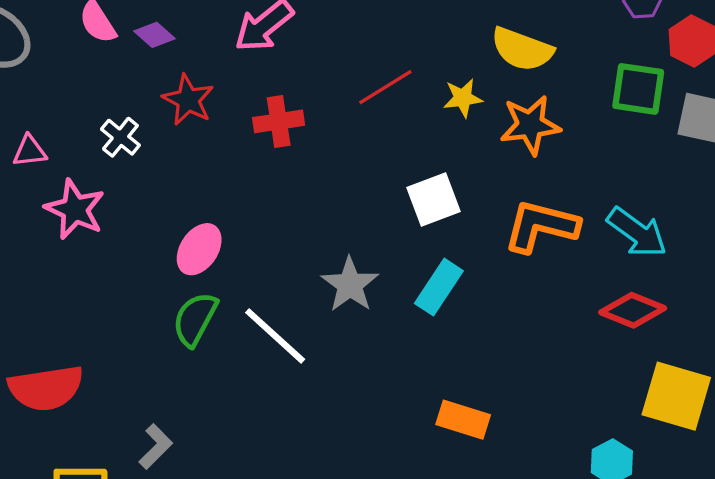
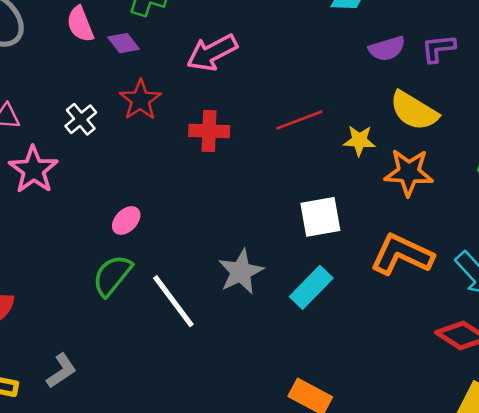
pink ellipse: (199, 249) -> (126, 221), size x0.7

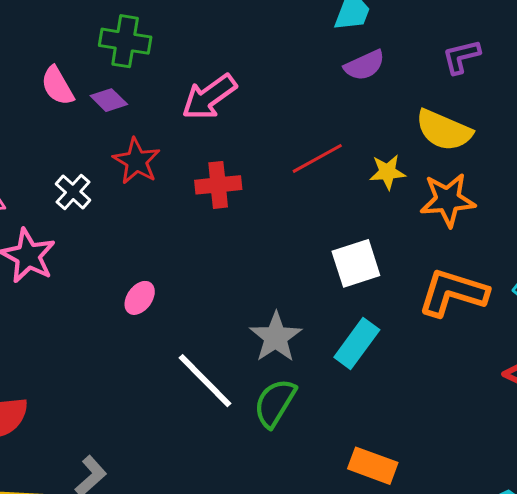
purple semicircle: (387, 49) -> (364, 65), moved
green semicircle: (112, 275) -> (275, 403), moved

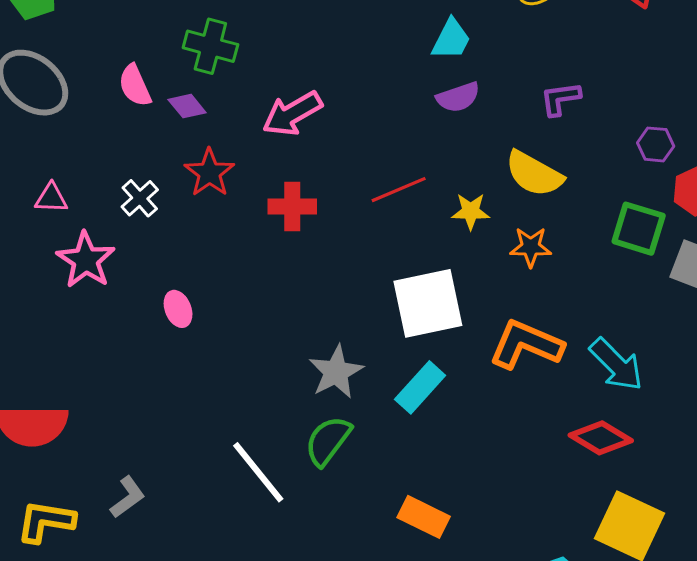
orange star: (448, 200) -> (531, 247), size x0.7
white square: (356, 263) -> (428, 303), size x1.4
pink ellipse: (140, 298) -> (178, 309), moved, turned -64
white line: (205, 381) -> (258, 472), moved

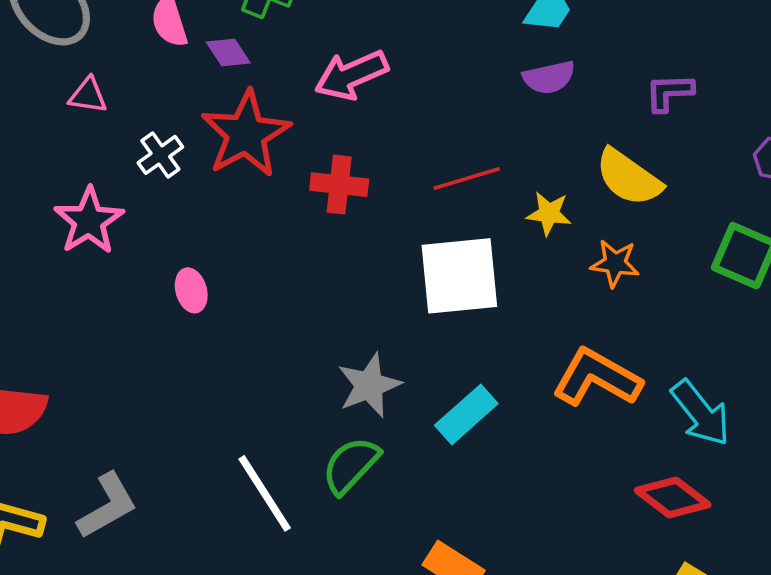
red star: (209, 173) -> (246, 134), size x1.5
pink triangle: (51, 198) -> (88, 95), moved
white square: (428, 303) -> (459, 276), moved
gray L-shape: (128, 497) -> (107, 506), size x1.4

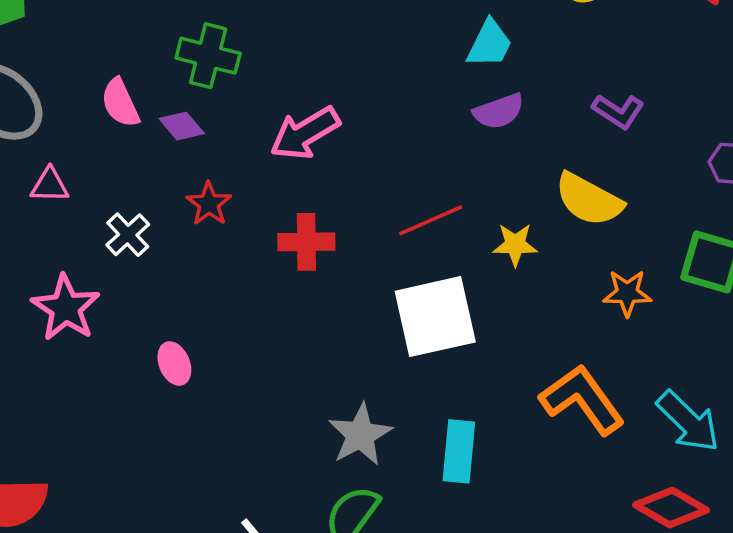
purple L-shape: (669, 92) -> (618, 111), turned -138
red star: (246, 134) -> (209, 204), size x0.5
orange star: (615, 263) -> (627, 293), moved
orange L-shape: (597, 378) -> (582, 400), turned 32
cyan rectangle: (466, 414) -> (459, 451), turned -36

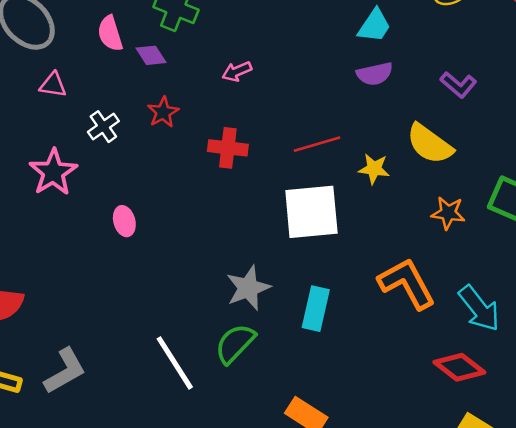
pink arrow: (305, 133) -> (237, 71), size x0.6

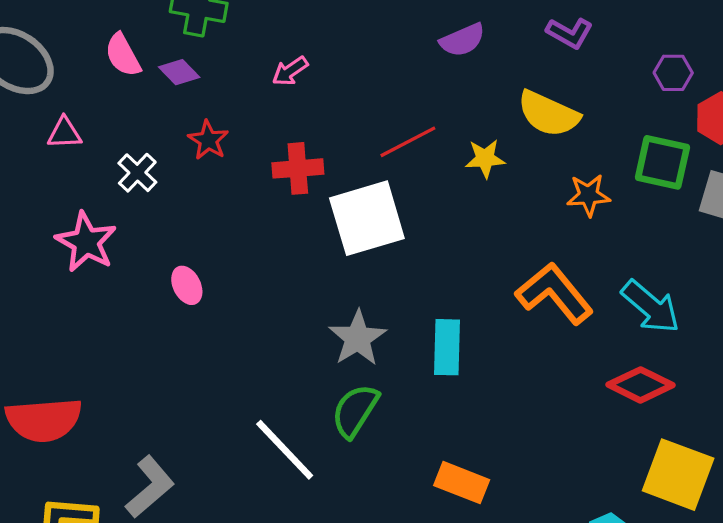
white square: (311, 212) -> (367, 218), moved

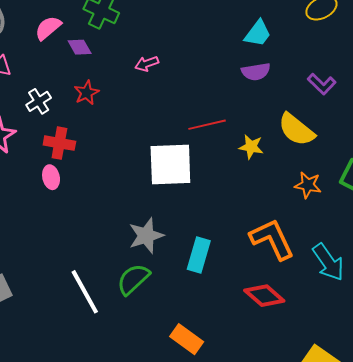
pink semicircle: (123, 55) -> (48, 28), turned 64
red cross: (298, 168) -> (59, 143), moved
red diamond: (640, 385) -> (264, 296), moved

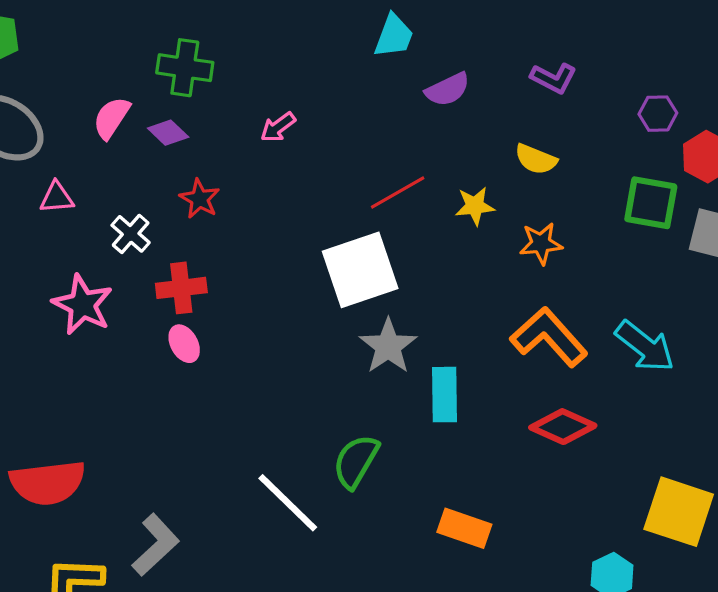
cyan trapezoid: (258, 33) -> (394, 36), moved
yellow semicircle: (296, 130) -> (536, 159), size x0.7
orange star: (308, 185) -> (541, 243), moved
gray star: (146, 236) -> (388, 346), moved

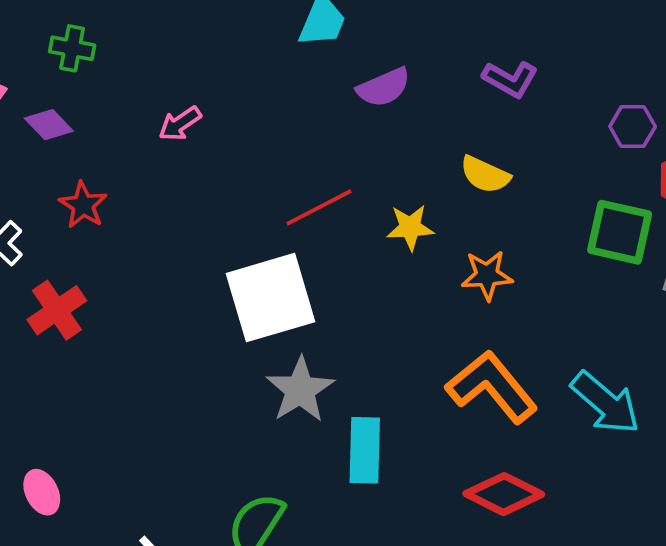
green cross: (185, 68) -> (72, 48), size x0.7
red cross: (181, 288) -> (57, 310), turned -30
pink ellipse: (184, 344) -> (42, 492), moved

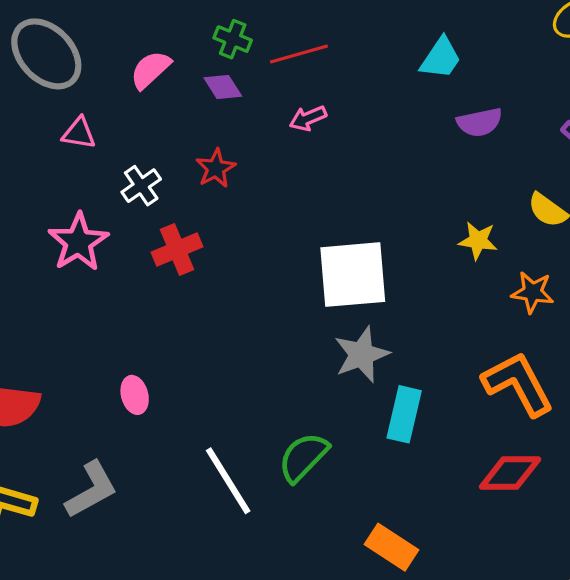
purple diamond: (49, 125) -> (223, 87), moved
red line: (319, 207) -> (299, 54), moved
red diamond: (504, 494) -> (510, 473), turned -38

